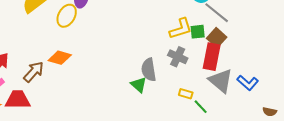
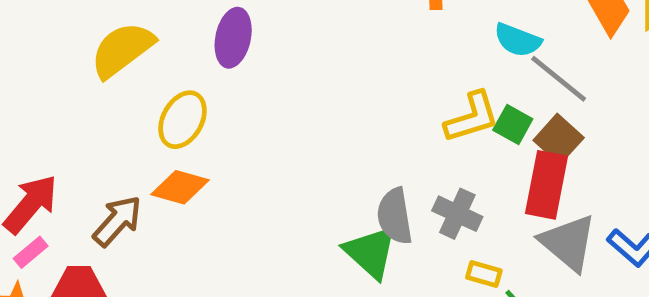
yellow ellipse: (67, 16) -> (182, 120), moved
green square: (198, 32) -> (513, 124), turned 35
gray cross: (178, 57) -> (457, 214), moved
green triangle: (139, 85) -> (371, 252), size x1.4

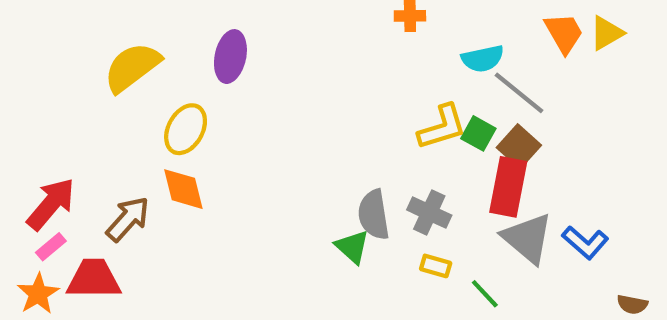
cyan semicircle: (518, 40) -> (483, 59), turned -33
orange diamond: (180, 187) -> (183, 189), turned 60
green triangle: (371, 252) -> (352, 247), size x0.7
yellow rectangle: (484, 274) -> (436, 266), moved

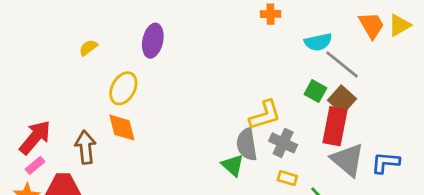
yellow semicircle: (132, 67) -> (88, 48), size x0.5
yellow L-shape: (442, 127) -> (265, 115), moved
brown arrow: (128, 219) -> (86, 147), turned -48
blue L-shape: (585, 242) -> (385, 163), turned 144

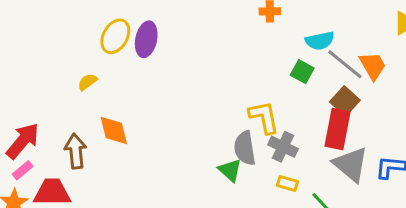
orange trapezoid: (371, 25) -> (373, 66), moved
yellow semicircle: (88, 48) -> (87, 82), moved
yellow ellipse: (123, 88) -> (115, 36), moved
green square: (315, 91) -> (302, 72), moved
yellow L-shape: (265, 115) -> (264, 117), turned -84

